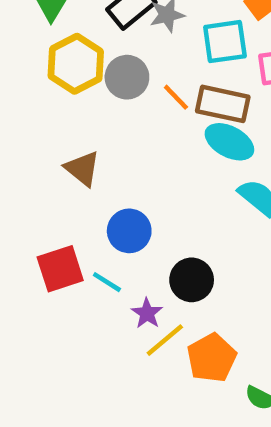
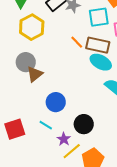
gray circle: (127, 77) -> (26, 62), moved
brown triangle: (82, 169) -> (35, 74), turned 42
red square: (60, 269) -> (15, 129), moved

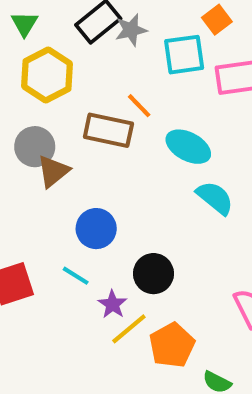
brown rectangle: (98, 45) -> (108, 130), moved

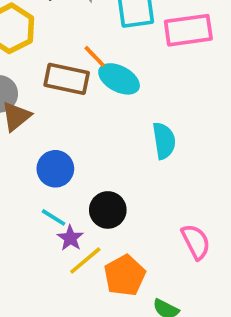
cyan ellipse: (188, 147) -> (119, 79), moved
cyan semicircle: (215, 198) -> (164, 141), turned 42
cyan line: (76, 276) -> (53, 217), moved

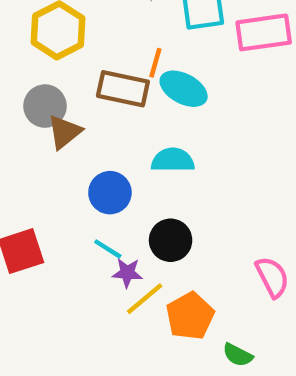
orange line: (95, 56) -> (155, 63), turned 60
cyan semicircle: (164, 141) -> (173, 160), moved, turned -81
purple star: (70, 238) -> (127, 273), turned -30

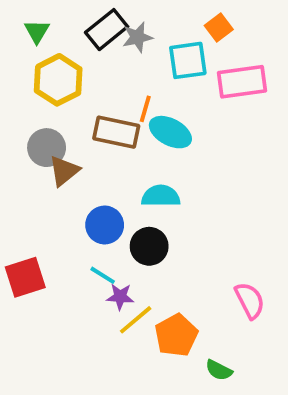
black circle: (171, 240) -> (149, 246), moved

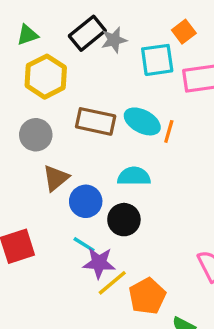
green triangle: (37, 31) -> (27, 35), turned 40
orange line: (145, 109) -> (169, 131), moved
brown triangle: (64, 171) -> (56, 178), moved
purple star: (120, 297) -> (99, 263), size x1.4

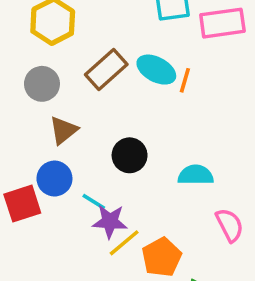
brown rectangle: (96, 121) -> (106, 70), turned -54
cyan semicircle: (134, 176) -> (196, 175), moved
blue circle: (86, 201) -> (54, 179), moved
black circle: (124, 220) -> (130, 155), moved

